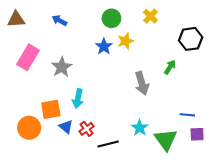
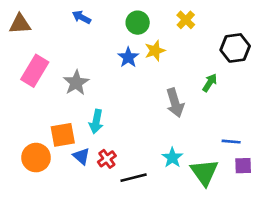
blue arrow: (59, 20) -> (81, 17), moved

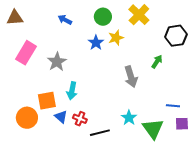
blue arrow: (81, 17) -> (65, 20), moved
yellow cross: (186, 20) -> (139, 15), size x1.5
red cross: (107, 159) -> (80, 119), turned -32

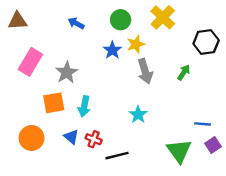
gray arrow: (131, 77) -> (145, 71), moved
orange square: (47, 101) -> (54, 103), moved
cyan star: (129, 118) -> (138, 115), moved
purple square: (182, 124) -> (213, 145), turned -32

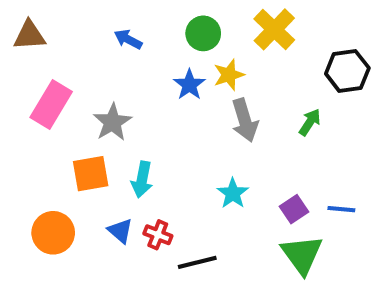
purple square: (213, 145) -> (294, 209), moved

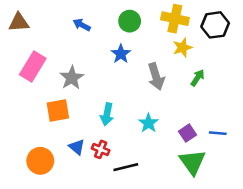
yellow cross: (274, 29) -> (175, 19), turned -32
black hexagon: (347, 71) -> (215, 25), moved
yellow star: (229, 75) -> (182, 48), moved
cyan arrow: (142, 179) -> (107, 114), moved
orange circle: (53, 233) -> (40, 161), moved

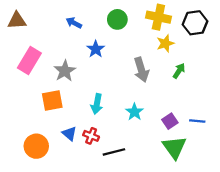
blue star: (121, 54) -> (96, 49), moved

